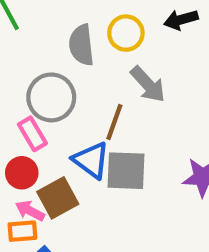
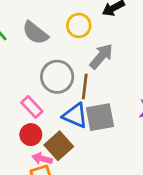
gray semicircle: (81, 45) -> (35, 33), moved, turned -32
gray arrow: (148, 84) -> (101, 56), turned -84
gray circle: (51, 97) -> (57, 77), moved

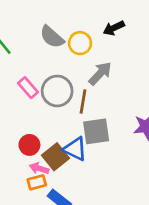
gray semicircle: (35, 33) -> (52, 37), moved
pink rectangle: (32, 107) -> (28, 88), moved
blue triangle: (75, 116) -> (75, 149), moved

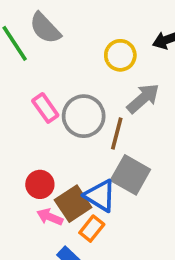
gray semicircle: (52, 37) -> (45, 28), moved
gray square: (96, 131) -> (130, 175), turned 32
orange rectangle: (37, 182) -> (92, 229), moved, turned -42

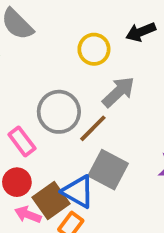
pink rectangle: (45, 108) -> (22, 141), moved
brown line: (117, 133) -> (93, 128), turned 32

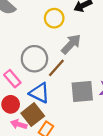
gray square: (108, 170) -> (82, 92), moved, turned -30
blue triangle: (78, 192) -> (39, 93), moved

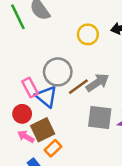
gray arrow: (71, 44) -> (97, 83), moved
blue triangle: (39, 93) -> (46, 97), moved

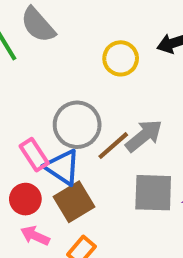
brown square: (43, 130) -> (74, 202), moved

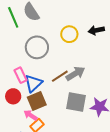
gray circle: (77, 125) -> (37, 47), moved
blue triangle: (62, 167) -> (33, 83), turned 36
pink arrow: (35, 236) -> (30, 115), moved

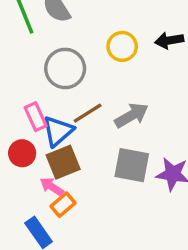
brown line: (60, 76) -> (88, 113), moved

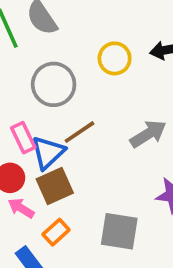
gray arrow: (131, 115) -> (148, 134), moved
gray square: (132, 165) -> (119, 231), moved
pink arrow: (52, 187) -> (21, 208), moved

